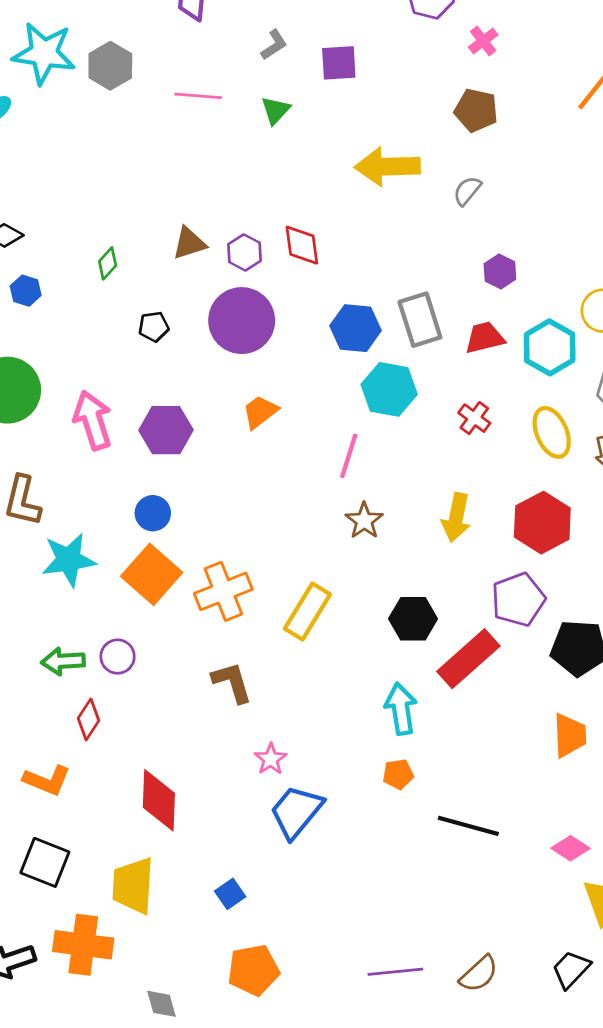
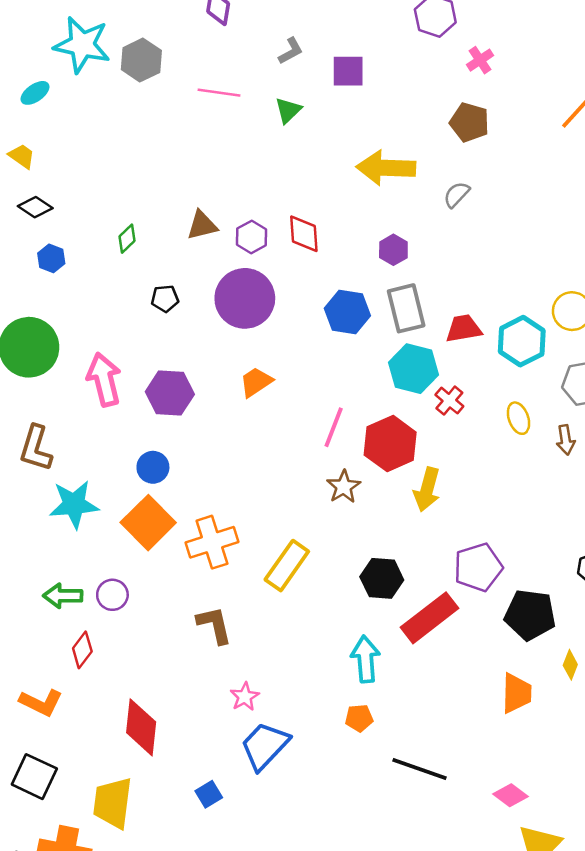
purple hexagon: (500, 272) -> (393, 250), moved
cyan hexagon: (389, 389) -> (414, 369), moved
yellow ellipse: (552, 432) -> (518, 418), size x0.7
red hexagon: (542, 523) -> (390, 444), moved
blue square: (230, 894) -> (209, 794), moved

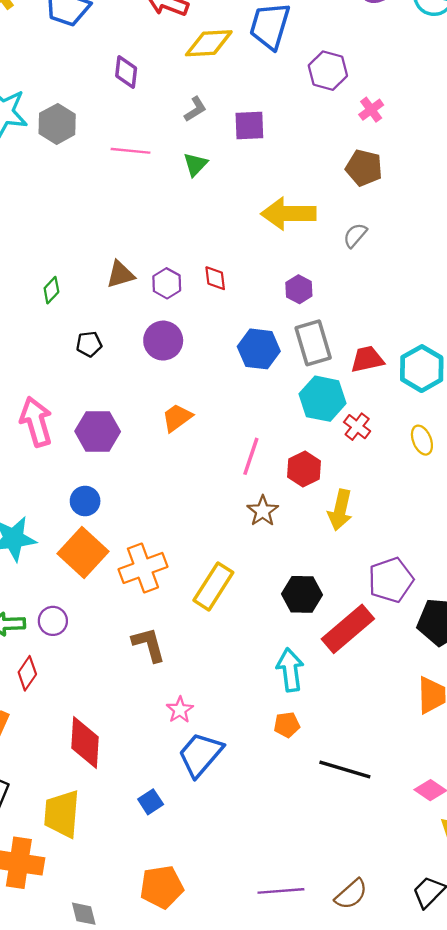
red diamond: (304, 234) -> (215, 278), size x0.7
purple circle: (245, 298) -> (163, 341), size x0.7
red hexagon: (390, 444) -> (304, 469), size x0.7

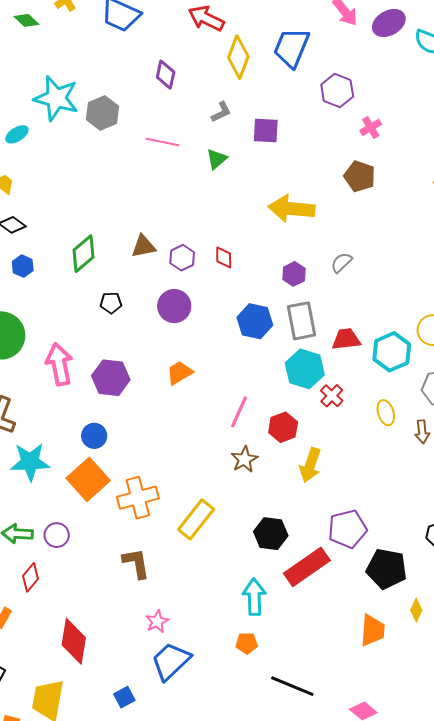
yellow diamond: (209, 43) -> (238, 57), turned -72
gray semicircle: (355, 235) -> (341, 262), moved
green diamond: (51, 290) -> (83, 254), size x1.6

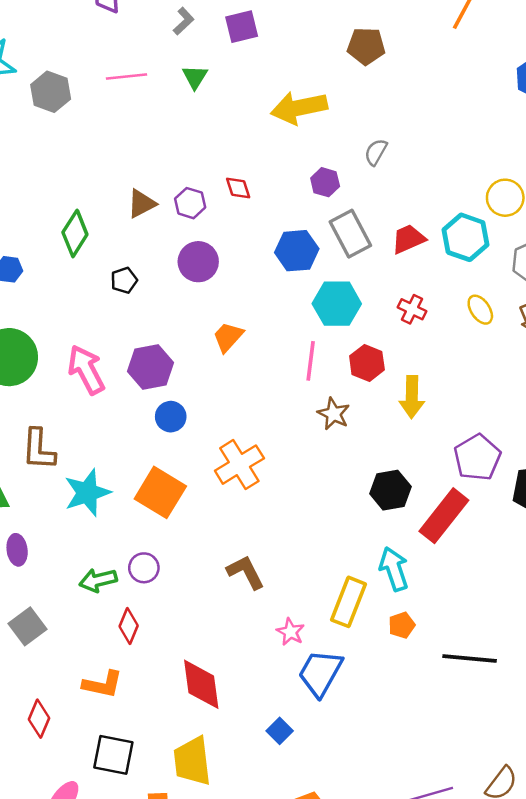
gray hexagon: (102, 113) -> (51, 92), moved
cyan hexagon: (305, 369) -> (337, 304), moved
blue circle: (94, 436) -> (171, 417), moved
orange cross: (138, 498) -> (239, 465), moved
yellow rectangle: (196, 519) -> (348, 602), moved

